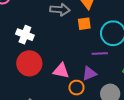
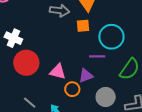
white cross: (25, 35) -> (13, 38), moved

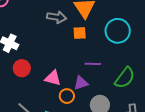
cyan circle: (111, 37) -> (118, 31), moved
red circle: (26, 63) -> (22, 68), size x0.7

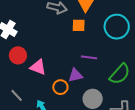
pink triangle: (53, 78) -> (38, 67), moved

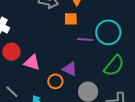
cyan circle: (117, 27) -> (108, 32), moved
purple line: (89, 57) -> (85, 39), moved
purple triangle: (75, 75) -> (70, 69), turned 42

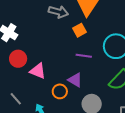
orange square: (71, 19) -> (80, 30), turned -32
purple line: (85, 39) -> (84, 56), moved

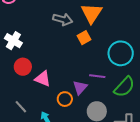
purple line: (84, 56) -> (97, 76), moved
purple triangle: (75, 80) -> (80, 87), turned 42

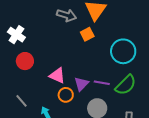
purple line: (97, 76) -> (102, 83), moved
pink triangle: (43, 79) -> (57, 76), moved

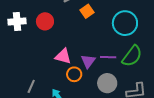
white cross: (16, 35) -> (17, 21), turned -30
red circle: (25, 61) -> (45, 21), moved
gray line: (21, 101) -> (31, 86), turned 72

